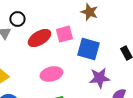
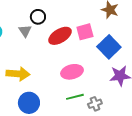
blue square: (88, 49) -> (109, 47), turned 30

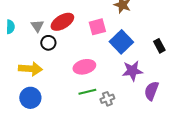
black circle: (38, 17) -> (48, 43), moved
red ellipse: (60, 36) -> (62, 22), moved
blue circle: (29, 103) -> (30, 98), moved

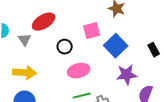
red ellipse: (62, 22) -> (44, 22), moved
gray triangle: (37, 26) -> (25, 40), moved
black circle: (48, 43) -> (65, 47), moved

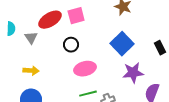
pink square: (92, 31) -> (76, 16), moved
yellow arrow: (25, 73) -> (31, 71), size x0.7

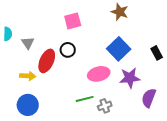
red ellipse: (50, 20) -> (47, 61), moved, turned -35
pink ellipse: (85, 69) -> (99, 74), moved

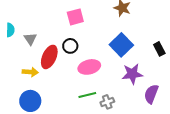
pink ellipse: (99, 74) -> (89, 67), moved

